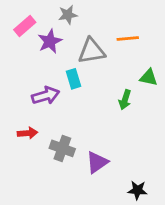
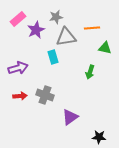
gray star: (68, 15) -> (56, 17), moved
green triangle: (149, 77) -> (105, 48), moved
purple arrow: (46, 96) -> (18, 68), moved
gray cross: (62, 148) -> (45, 95), moved

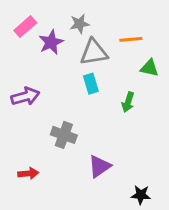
cyan rectangle: (53, 57) -> (91, 84), moved
red arrow: (20, 96) -> (28, 173), moved

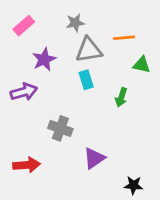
purple star: (51, 42) -> (44, 59), moved
red arrow: (28, 173) -> (27, 165), size x1.4

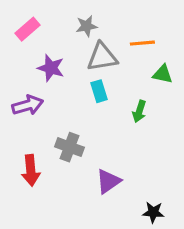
purple star: (44, 59) -> (51, 68), turned -30
red arrow: (27, 165) -> (31, 170), moved, turned 90

